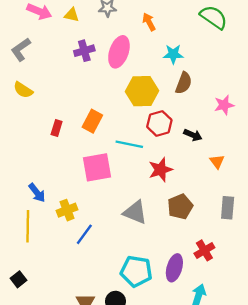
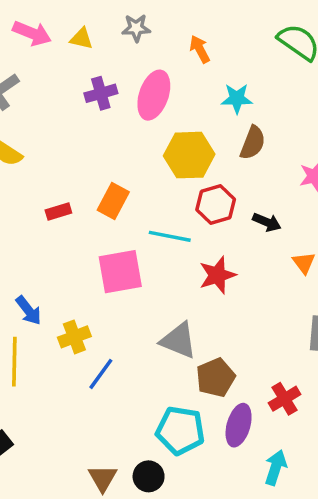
red rectangle: (57, 128) -> (58, 212), turned 56
brown pentagon: (180, 207) -> (216, 378), moved

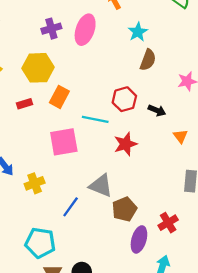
cyan star: (237, 99) -> (138, 32), turned -30
yellow hexagon: (189, 155) -> (38, 68), moved
blue line: (101, 374) -> (71, 207), moved
cyan pentagon: (180, 430) -> (40, 243), moved

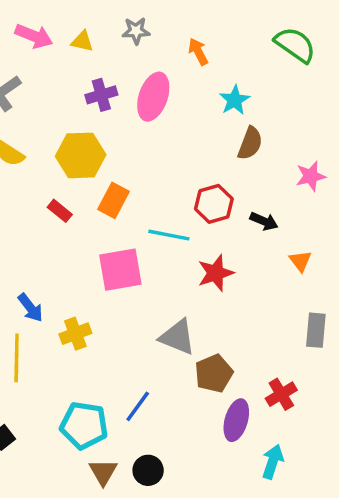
red rectangle: (25, 104) -> (60, 211), turned 56
blue line: (71, 207) -> (138, 406), moved

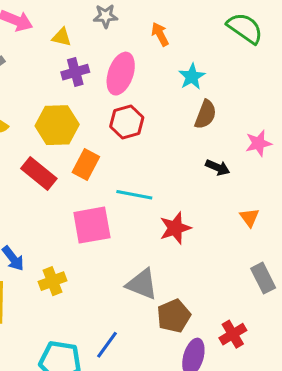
yellow triangle: (82, 41) -> (62, 37), moved
red hexagon: (214, 204) -> (127, 122), moved
red rectangle: (60, 211) -> (39, 174), size x1.6
black arrow: (264, 221) -> (218, 167), moved
gray rectangle: (316, 330) -> (263, 278), turned -32

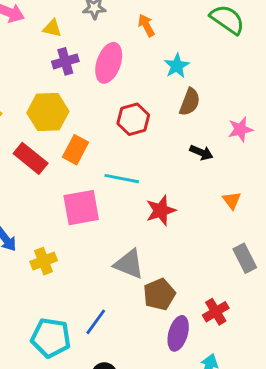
red hexagon: (127, 122) -> (133, 119), moved

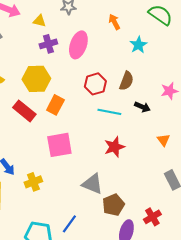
orange arrow: (146, 25) -> (114, 22), moved
cyan star: (177, 66) -> (138, 45), moved
brown semicircle: (190, 102) -> (126, 81), moved
cyan line: (122, 179) -> (109, 112), moved

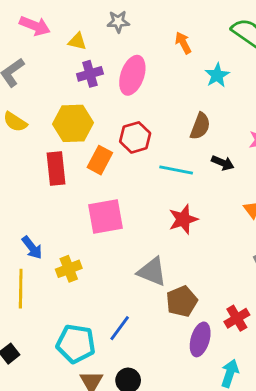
red hexagon: (95, 84) -> (135, 137), moved
red rectangle: (24, 111) -> (56, 169), turned 45

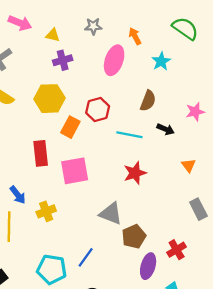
gray star: (118, 22) -> (93, 26), moved
pink ellipse: (132, 75) -> (114, 60), moved
red rectangle: (56, 169) -> (41, 153), moved

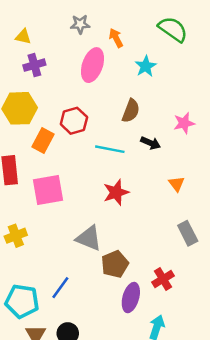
gray star: (93, 26) -> (80, 24), moved

